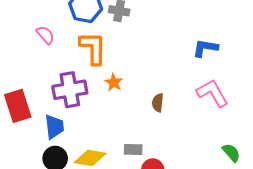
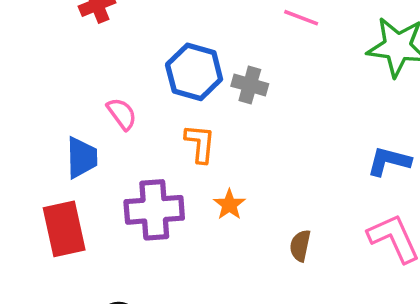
orange L-shape: (93, 48) -> (200, 143), size x0.7
blue trapezoid: (54, 127) -> (82, 158), moved

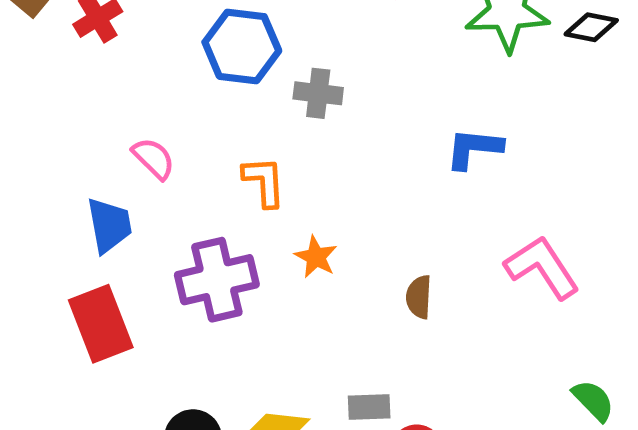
blue hexagon: (194, 72) -> (242, 46), moved
blue L-shape: (389, 161) -> (474, 148), moved

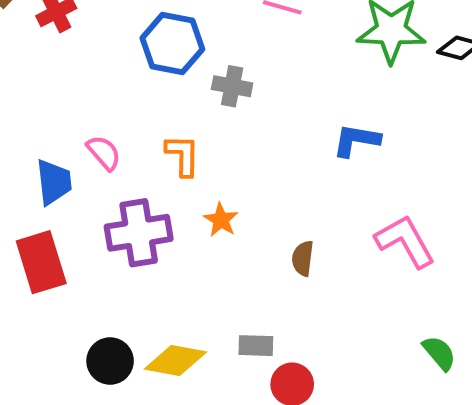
pink semicircle: (154, 158) -> (104, 153), moved

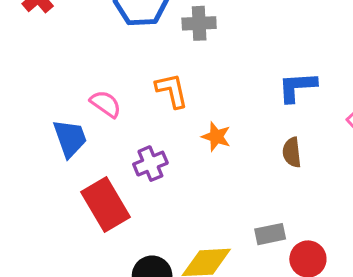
blue L-shape: (356, 140) -> (297, 87), moved
purple cross: (139, 233) -> (150, 164), size x0.6
red rectangle: (41, 262) -> (105, 204), moved

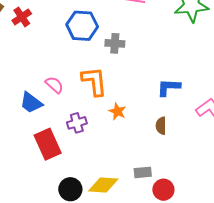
orange L-shape: (172, 90) -> (94, 81), size x1.4
blue trapezoid: (70, 138) -> (31, 103), turned 140

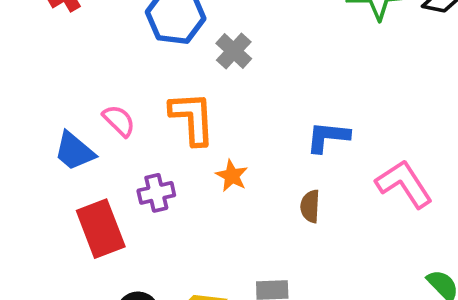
gray cross: (115, 43) -> (234, 51), turned 36

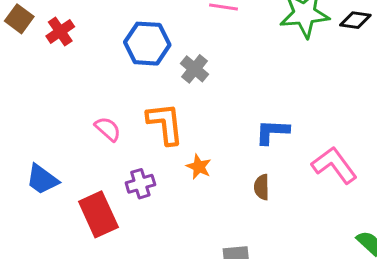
blue trapezoid: (74, 151) -> (42, 179), moved

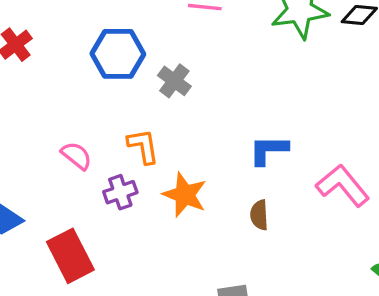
orange L-shape: (165, 124) -> (143, 146), size x0.7
orange star: (199, 167) -> (185, 195), size x1.5
purple cross: (140, 184) -> (120, 192), moved

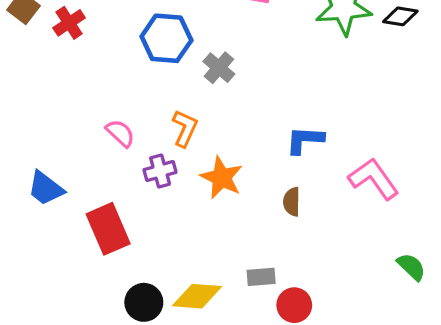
orange L-shape: (143, 146) -> (185, 128), turned 30

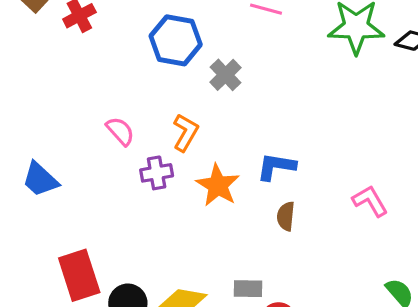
blue L-shape: (305, 140) -> (276, 167), moved
pink L-shape: (374, 179) -> (370, 201), size x0.7
red rectangle: (108, 229) -> (79, 275), moved

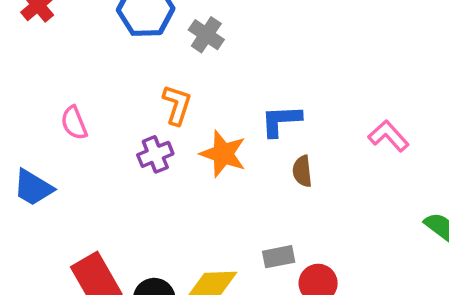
pink semicircle: (120, 131) -> (74, 123), moved, turned -148

